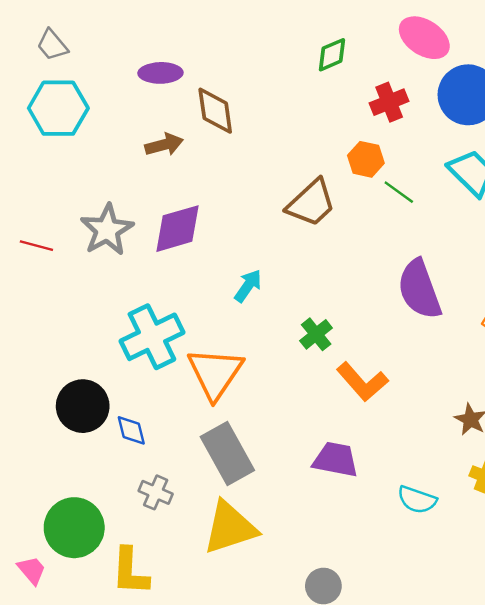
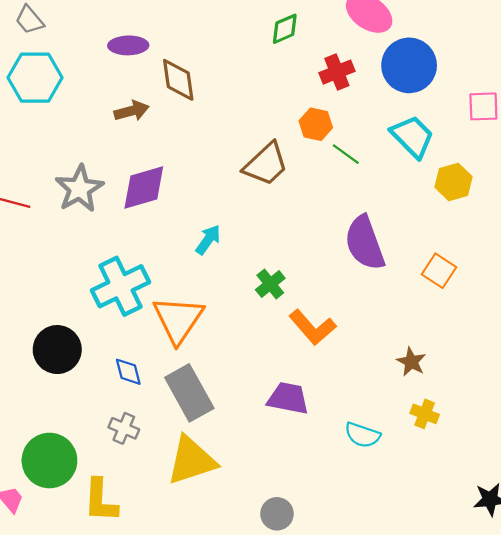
blue diamond: (131, 430) -> (128, 372), moved

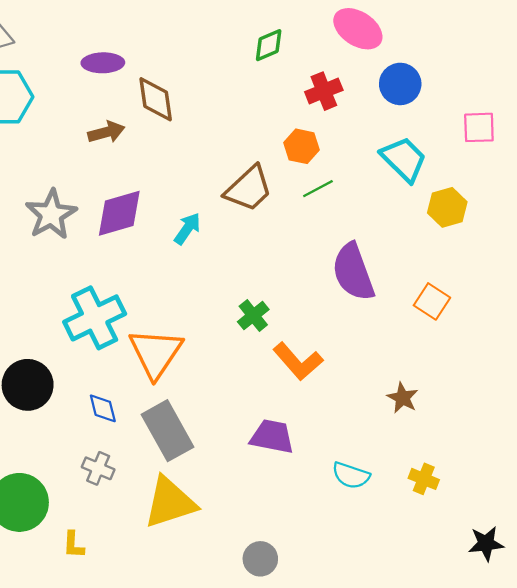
blue circle: (409, 65) -> (400, 84), size x0.7
green line: (346, 154) -> (318, 189), moved, turned -64
cyan arrow: (208, 240) -> (187, 229), moved
yellow cross: (425, 414) -> (424, 479), moved
yellow L-shape: (101, 500) -> (73, 545), size x0.6

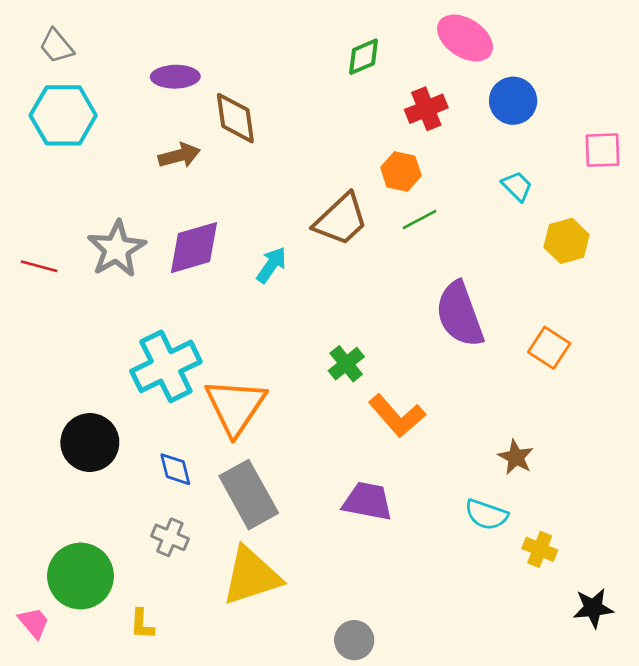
cyan trapezoid: (404, 159) -> (517, 186), size x0.6
cyan semicircle: (351, 475) -> (486, 515), moved
black star: (486, 544) -> (593, 608), moved

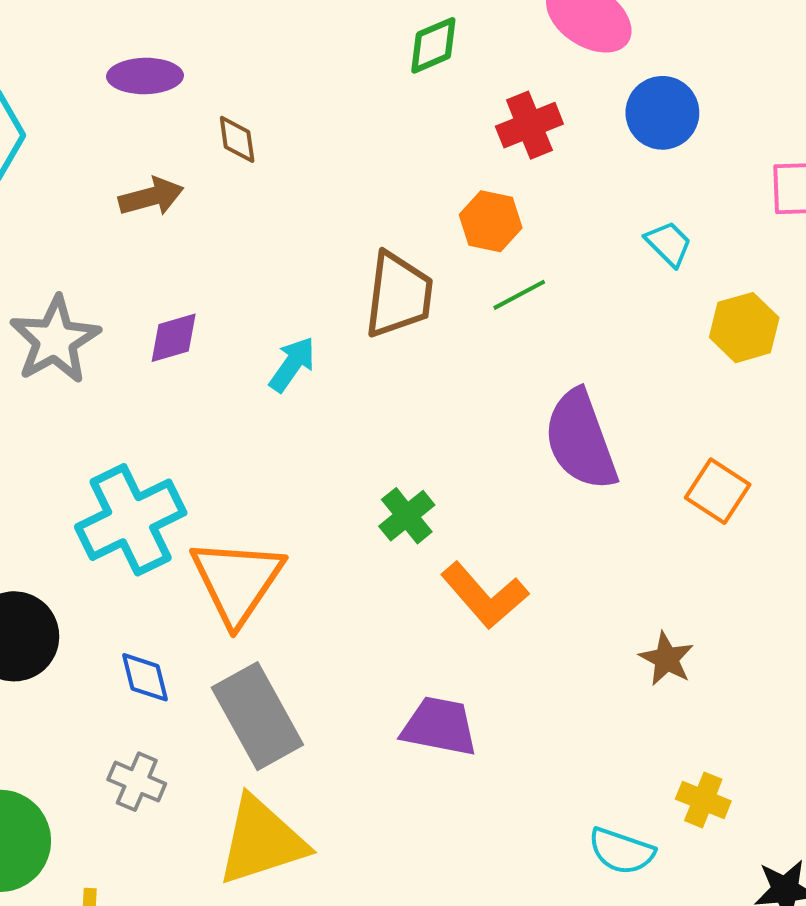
brown diamond: (235, 118) -> (237, 139), size x0.6
brown trapezoid: (341, 220) -> (399, 295), turned -40
purple diamond: (194, 248) -> (174, 338), size x0.6
cyan semicircle: (486, 515) -> (621, 851), moved

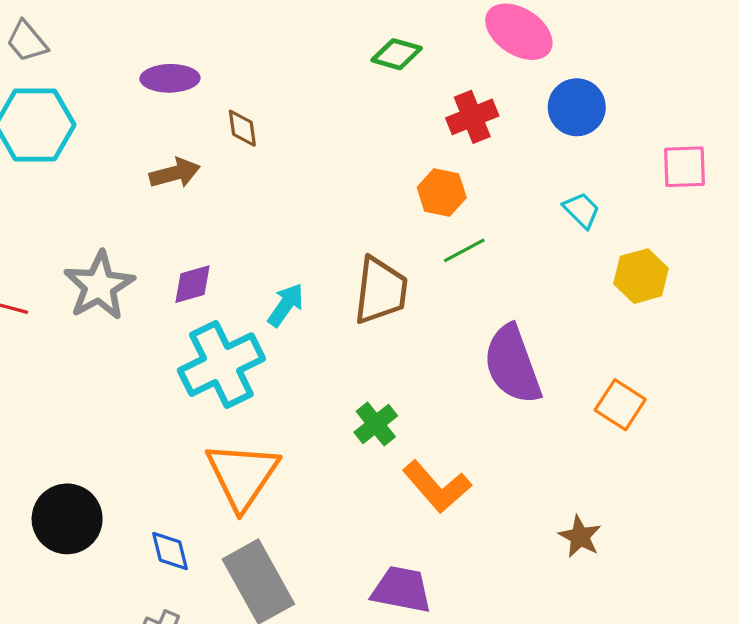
green diamond: (433, 45) -> (397, 54), turned 39
brown trapezoid: (399, 295) -> (381, 291), moved
cyan cross: (131, 520) -> (221, 365), moved

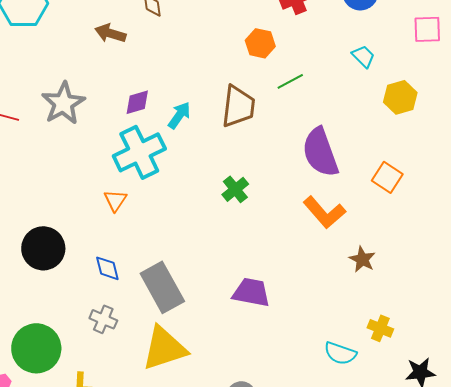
brown arrow: (175, 173) -> (110, 33), turned -148
orange hexagon: (442, 192) -> (260, 43), moved
purple diamond: (192, 284) -> (137, 102), moved
orange triangle: (242, 475) -> (115, 200), moved, size x0.5
orange L-shape: (437, 487) -> (324, 212), moved

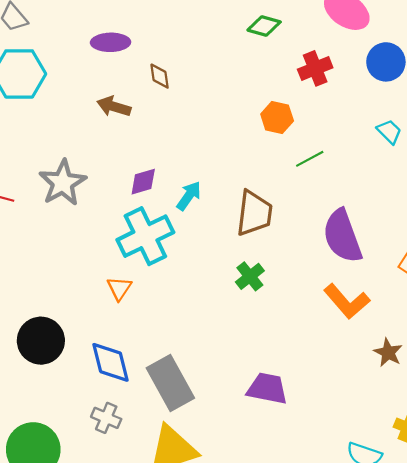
brown trapezoid: (238, 106) -> (254, 213), moved
blue diamond: (107, 268) -> (111, 362), size x1.5

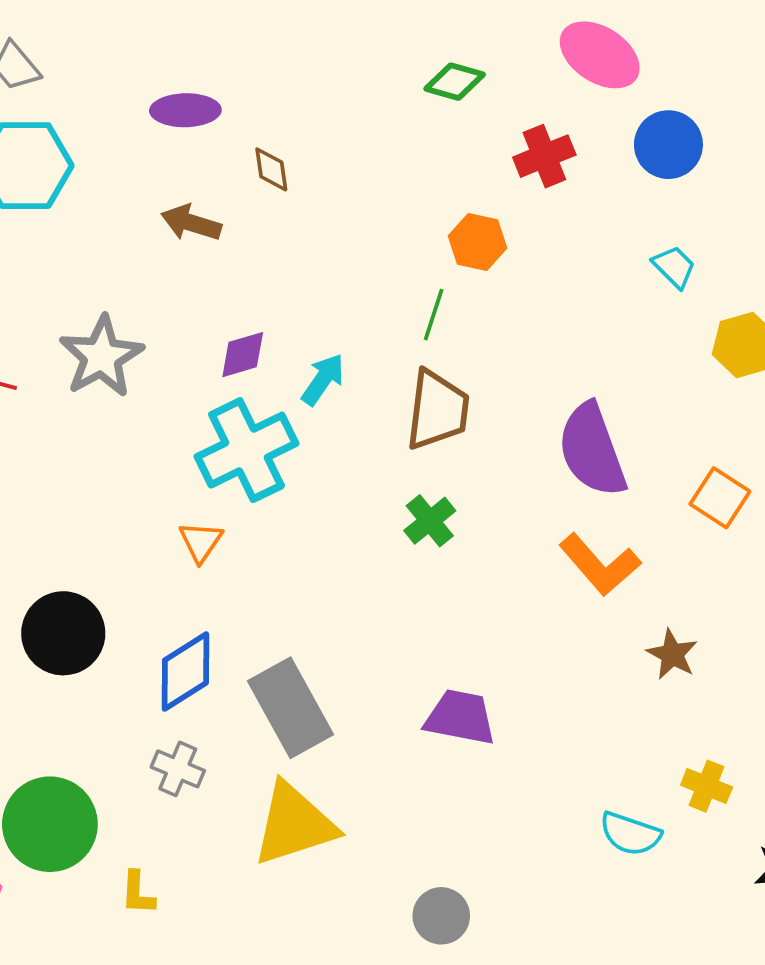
green line: (310, 159) -> (434, 315), moved, turned -44
blue diamond: (111, 362) -> (185, 671), turned 72

